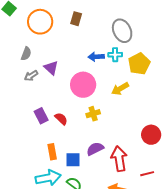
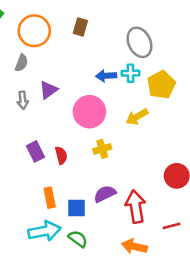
gray semicircle: (26, 54) -> (21, 63), moved
purple triangle: (51, 68) -> (48, 90), turned 42
gray arrow: (31, 76) -> (23, 100), turned -64
red semicircle: (61, 119) -> (61, 155), turned 32

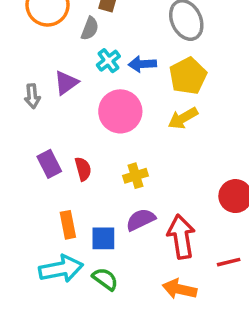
gray semicircle: (21, 63) -> (90, 28), moved
cyan cross: (130, 73) -> (108, 61), moved, turned -36
yellow pentagon: (161, 85) -> (188, 76), moved
yellow cross: (102, 149) -> (136, 176), moved

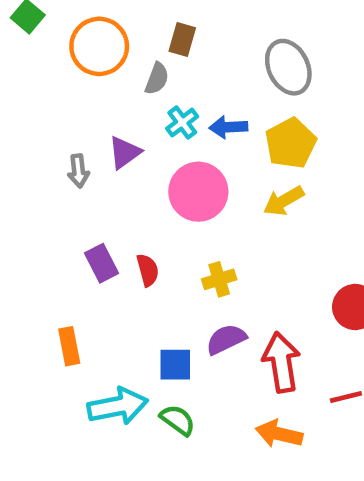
orange rectangle: (68, 225) -> (69, 346), moved

